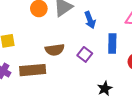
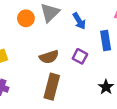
brown rectangle: (33, 70) -> (52, 87), moved, turned -60

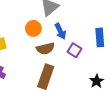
orange circle: (26, 18) -> (33, 28), moved
blue arrow: (79, 21) -> (60, 31), moved

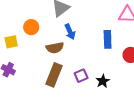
orange circle: (33, 28) -> (31, 27), moved
purple square: (74, 50) -> (81, 76), moved, turned 32

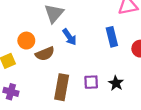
brown semicircle: (55, 48) -> (45, 54), moved
purple square: (81, 76) -> (91, 82), turned 32

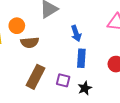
blue arrow: (69, 37) -> (76, 33), moved
blue rectangle: (112, 37) -> (81, 58), moved

